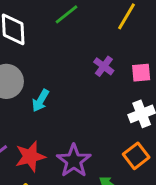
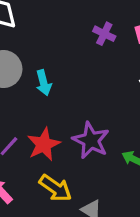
cyan arrow: (40, 101) -> (44, 83), turned -35

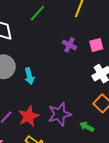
purple star: (91, 140) -> (59, 114), turned 30

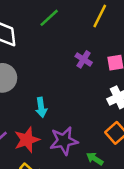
cyan arrow: (29, 76) -> (41, 107), moved

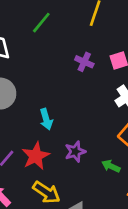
purple star: (64, 141) -> (75, 152), size x0.7

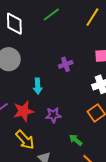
purple cross: (84, 62) -> (66, 64), moved, turned 32
green arrow: (111, 166) -> (76, 140), moved

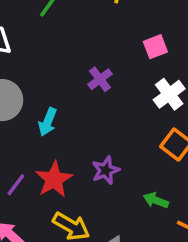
cyan arrow: (38, 86) -> (48, 122), moved, turned 42

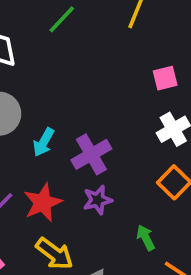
purple cross: (100, 79) -> (91, 154), moved, size x1.5
green arrow: (156, 200) -> (146, 238), turned 35

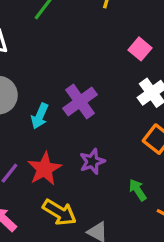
pink square: (165, 78) -> (140, 49), turned -30
purple cross: (91, 154) -> (80, 101), moved

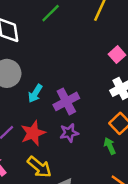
purple cross: (80, 101) -> (66, 101), moved
green arrow: (138, 190) -> (110, 146), moved

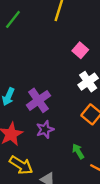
green arrow: (110, 146) -> (78, 151), moved

